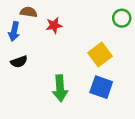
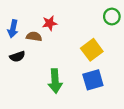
brown semicircle: (29, 12) -> (34, 37), moved
blue square: (101, 87) -> (93, 80), turned -35

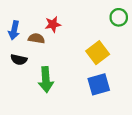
black semicircle: (17, 57) -> (19, 60), turned 32
green arrow: (55, 81) -> (46, 80), moved

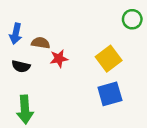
red star: (53, 24) -> (59, 59), moved
green arrow: (46, 80) -> (25, 110), moved

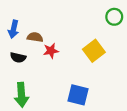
blue square: (110, 94) -> (78, 95), moved, turned 30

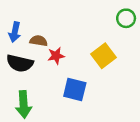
black semicircle: (18, 58) -> (20, 63), size x1.5
blue square: (78, 95) -> (75, 90), moved

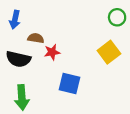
blue arrow: (15, 32) -> (15, 20), moved
yellow square: (104, 56) -> (109, 52), moved

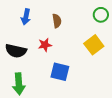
blue arrow: (15, 20) -> (26, 17), moved
brown semicircle: (36, 38) -> (57, 21), moved, turned 72

